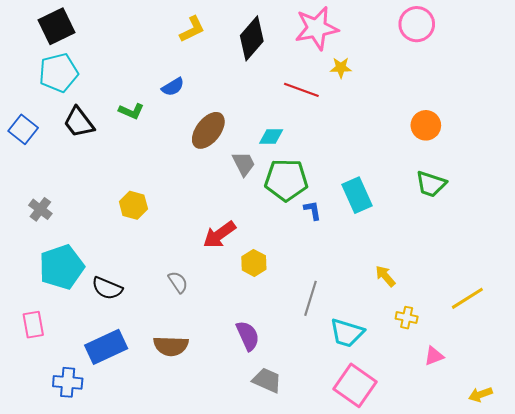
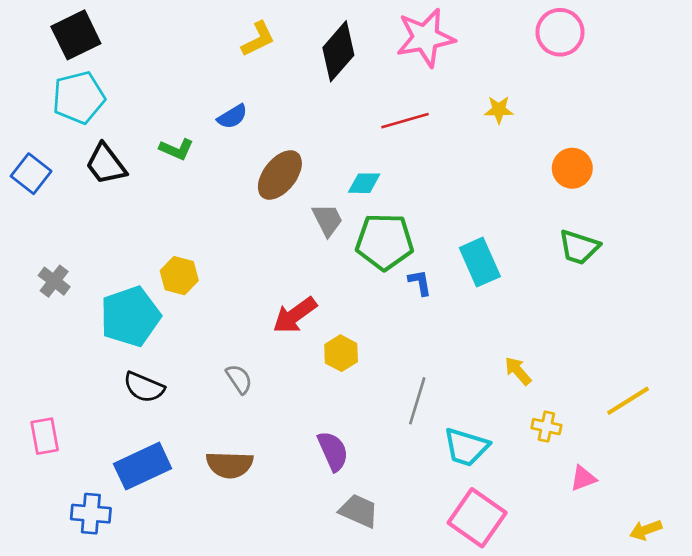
yellow star: (341, 68) -> (499, 110), moved
red line: (301, 90) -> (405, 121), turned -36
cyan pentagon: (62, 267) -> (130, 316), moved

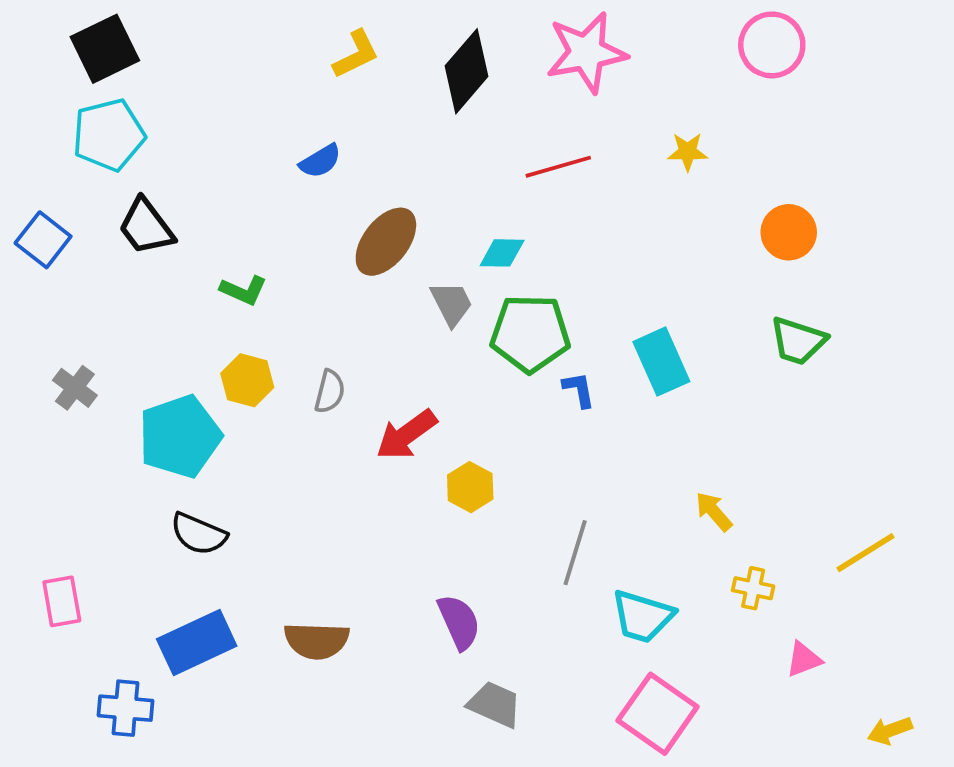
green L-shape: (177, 149) -> (244, 290), moved
gray semicircle: (239, 379) -> (330, 392), moved, turned 48

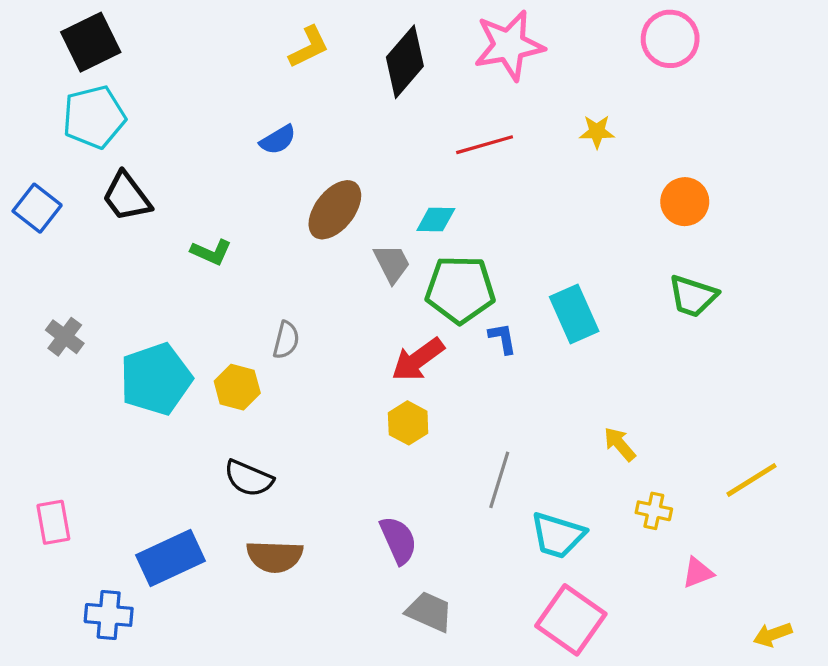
yellow hexagon: (247, 380) -> (237, 387), moved
red arrow: (407, 435) -> (418, 359), moved
black semicircle: (199, 534) -> (249, 478), moved

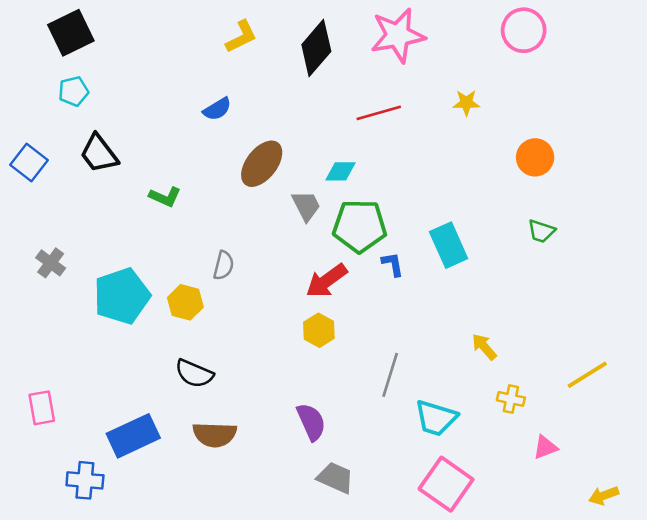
cyan pentagon: (94, 117) -> (73, 91), size x0.6
green trapezoid: (693, 296) -> (541, 231), size x0.7

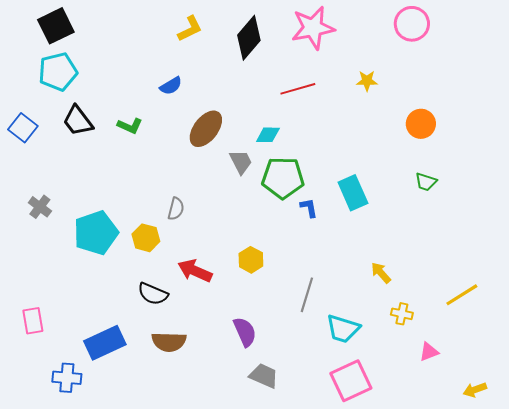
cyan pentagon: (73, 91) -> (58, 72), size x1.6
green L-shape: (165, 197) -> (130, 126), moved
red arrow: (327, 281) -> (195, 271), moved, turned 60
pink square: (446, 484) -> (351, 381), turned 30

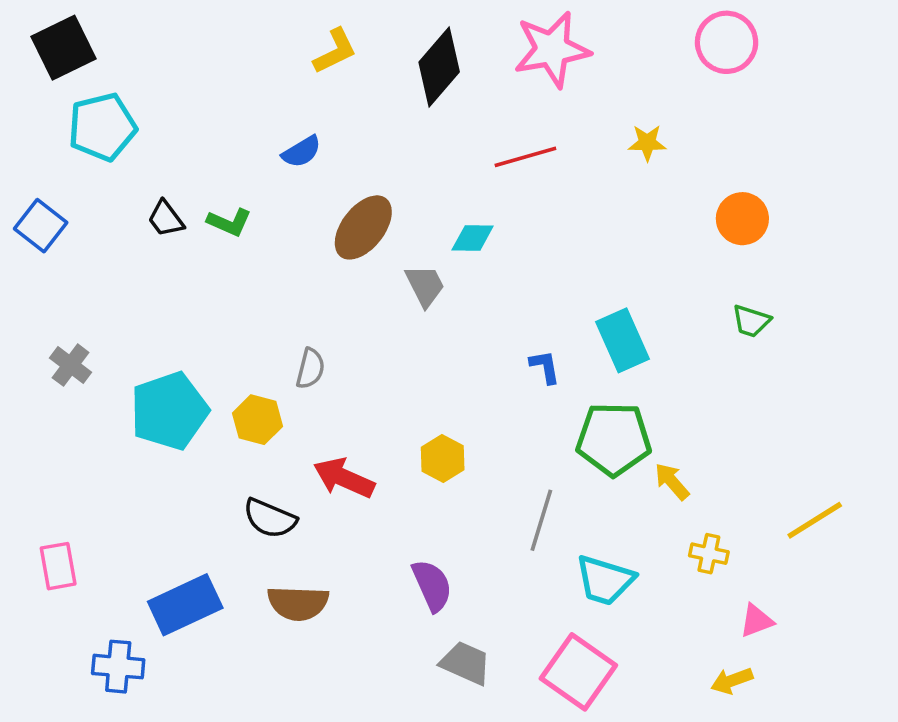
black square: (56, 26) -> (63, 48), moved
black trapezoid: (78, 121) -> (166, 219), moved, size x0.7
green pentagon: (283, 178) -> (614, 439), moved
pink square: (351, 381) -> (578, 672), moved, turned -30
yellow arrow: (475, 390) -> (732, 681), moved

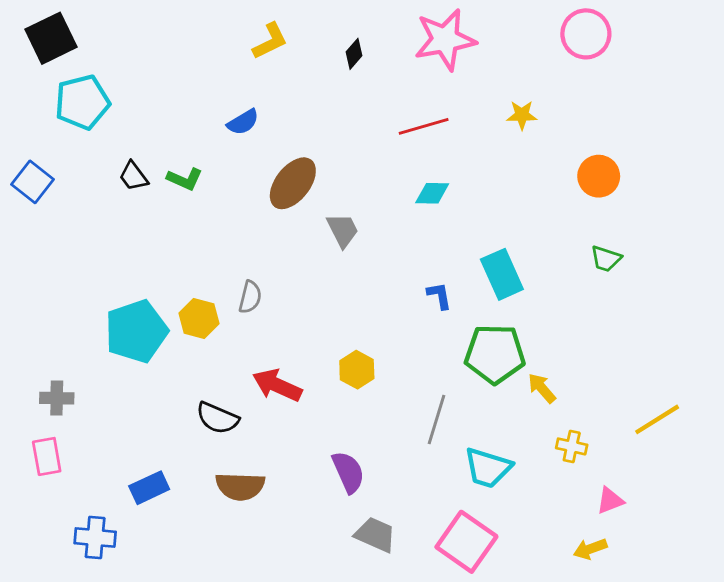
black diamond: (439, 67) -> (354, 54), size x0.5
cyan diamond: (473, 238) -> (432, 193), moved
gray cross: (71, 365) -> (57, 398), moved, turned -36
yellow hexagon: (257, 420) -> (199, 318), moved
blue rectangle: (185, 605) -> (149, 488), size x0.7

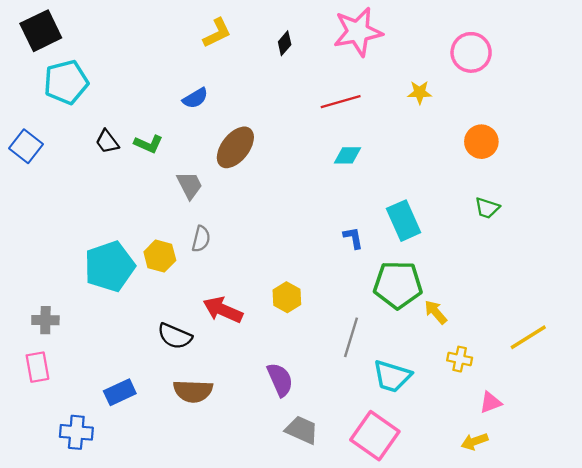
pink circle: (586, 34) -> (471, 52), moved
gray trapezoid: (343, 230) -> (190, 185), moved

